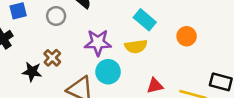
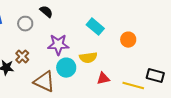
yellow semicircle: (136, 46) -> (88, 58), moved

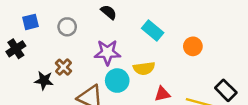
black semicircle: (46, 12) -> (109, 12), moved
black rectangle: (155, 76) -> (226, 90), turned 30

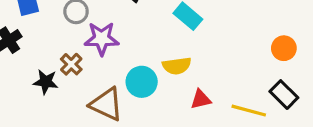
orange circle: (193, 46) -> (284, 48), moved
purple star: (107, 52) -> (102, 39), moved

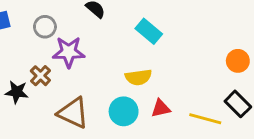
cyan circle: (142, 82) -> (124, 111), moved

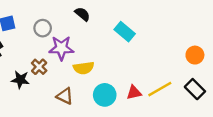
yellow semicircle: (138, 77) -> (84, 68), moved
brown triangle: (73, 113) -> (65, 96), size x0.7
yellow line: (205, 119) -> (160, 89), moved, turned -45

